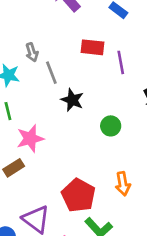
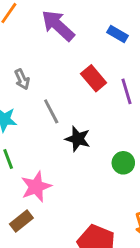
red rectangle: (93, 47) -> (94, 78), turned 50
gray arrow: (32, 52) -> (22, 79), moved

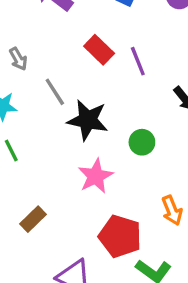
black star: (78, 139) -> (88, 120), size x1.4
pink star: (36, 187) -> (96, 176), moved

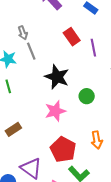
gray line: (55, 92) -> (31, 51), moved

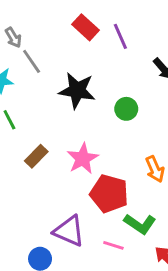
pink star: (55, 111) -> (83, 159), moved
brown rectangle: (13, 129) -> (36, 156), moved

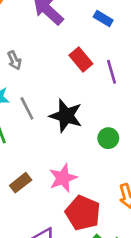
gray line: (32, 61) -> (27, 108), moved
brown rectangle: (36, 156) -> (21, 183), moved

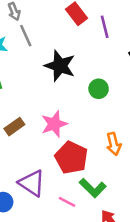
gray line: (27, 108) -> (26, 36), moved

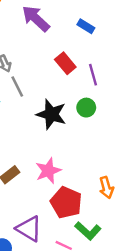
green circle: (99, 89) -> (86, 108), moved

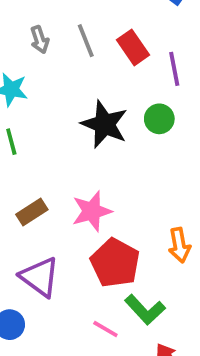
gray line: (17, 86) -> (86, 41), moved
purple triangle: (29, 229) -> (40, 277), moved

